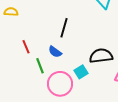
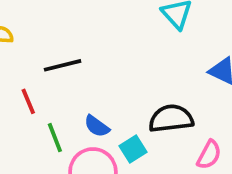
black line: (64, 28) -> (63, 65), moved, turned 60
blue semicircle: (55, 52) -> (97, 126), moved

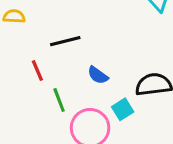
blue semicircle: (97, 126) -> (98, 75), moved

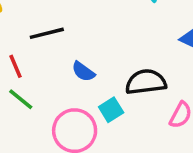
green line: (59, 100) -> (21, 99), moved, turned -30

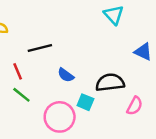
cyan square: (111, 110) -> (85, 102), turned -35

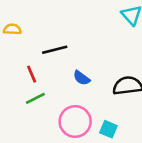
green line: (21, 95) -> (35, 98), turned -66
cyan square: (85, 102) -> (108, 129), moved

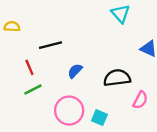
blue semicircle: (82, 78) -> (75, 71), turned 98

